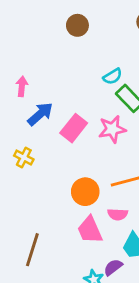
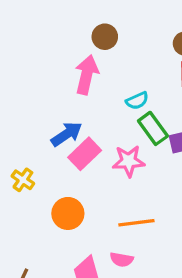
pink arrow: (22, 86) -> (87, 75), moved, size x1.6
blue arrow: (40, 114) -> (67, 134), moved
orange circle: (85, 192) -> (68, 213), moved

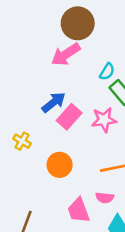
brown circle: (105, 37) -> (78, 23), size x1.6
pink arrow: (87, 75) -> (66, 54), turned -132
cyan semicircle: (137, 101) -> (107, 72), turned -30

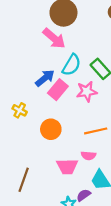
pink arrow: (66, 54) -> (54, 38), turned -105
cyan semicircle: (107, 72) -> (72, 65), moved, size x1.5
pink trapezoid: (79, 210) -> (67, 166), turned -70

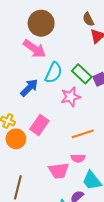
pink rectangle: (58, 90) -> (39, 125), moved
orange circle: (51, 129) -> (16, 139), moved

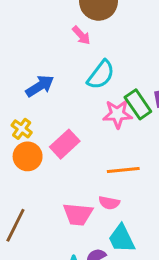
pink arrow: (34, 49) -> (81, 35), size x0.6
green rectangle: (82, 74) -> (138, 104), moved
blue arrow: (29, 88) -> (40, 86), moved

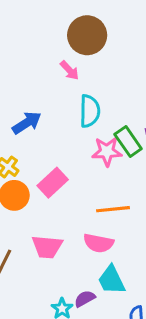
cyan semicircle: (101, 75) -> (90, 111), turned -36
pink semicircle: (109, 203) -> (98, 243), size x1.4
pink trapezoid: (78, 214) -> (47, 247), moved

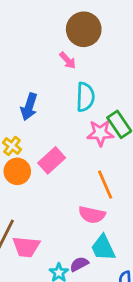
blue arrow: (27, 123) -> (29, 107), turned 140
orange line: (113, 209) -> (105, 185), turned 72
pink trapezoid: (47, 247) -> (26, 247), moved

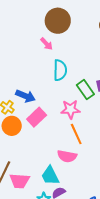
blue arrow: (29, 107) -> (26, 96), moved, turned -84
pink star: (100, 133) -> (70, 109), moved
cyan trapezoid: (103, 248) -> (50, 176), moved

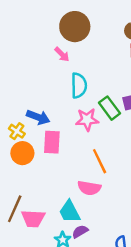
pink star: (70, 109) -> (87, 120), moved
pink rectangle: (37, 117) -> (52, 142), turned -42

